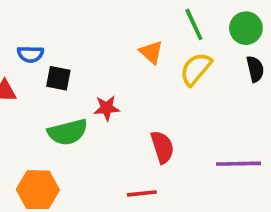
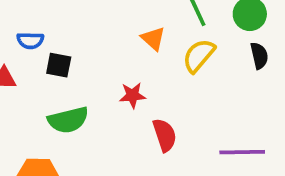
red star: (107, 108) -> (132, 95), moved

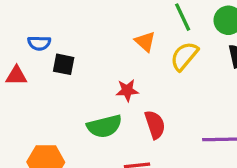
green semicircle: (68, 120) -> (104, 126), moved

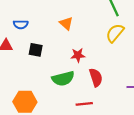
orange triangle: (145, 41) -> (66, 23), moved
black square: (64, 64) -> (36, 50), moved

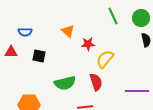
yellow semicircle: (115, 33) -> (105, 59), moved
red star: (78, 55) -> (88, 44), moved

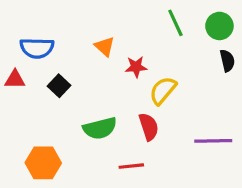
blue semicircle: (25, 32) -> (37, 48), size x1.5
black square: (39, 56) -> (59, 86), turned 32

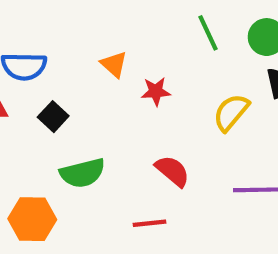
yellow semicircle: (163, 91) -> (231, 112), moved
red semicircle: (149, 127) -> (172, 171), turned -32
green semicircle: (100, 128) -> (82, 173), moved

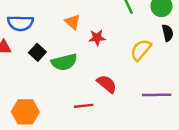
green semicircle: (82, 173) -> (64, 62), moved
red line: (149, 223) -> (84, 106), moved

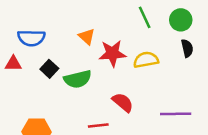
red star: (97, 38) -> (112, 53), size x1.5
yellow semicircle: (141, 50) -> (146, 60), moved, turned 40

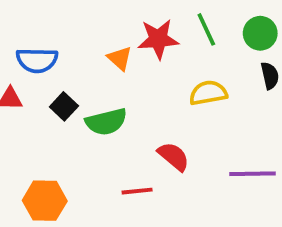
red star: (112, 53) -> (158, 39), moved

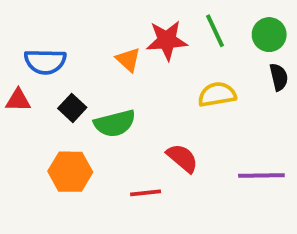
orange hexagon: (45, 201) -> (70, 172), moved

